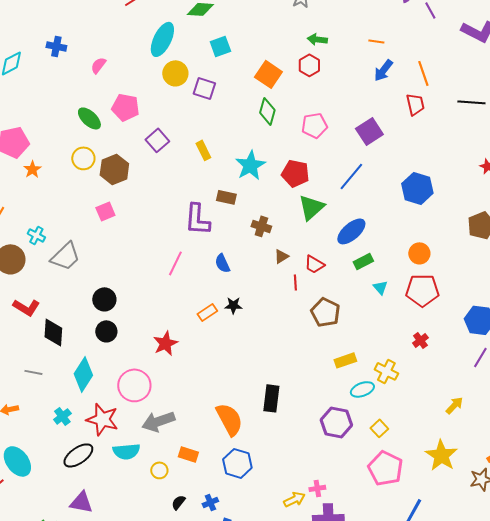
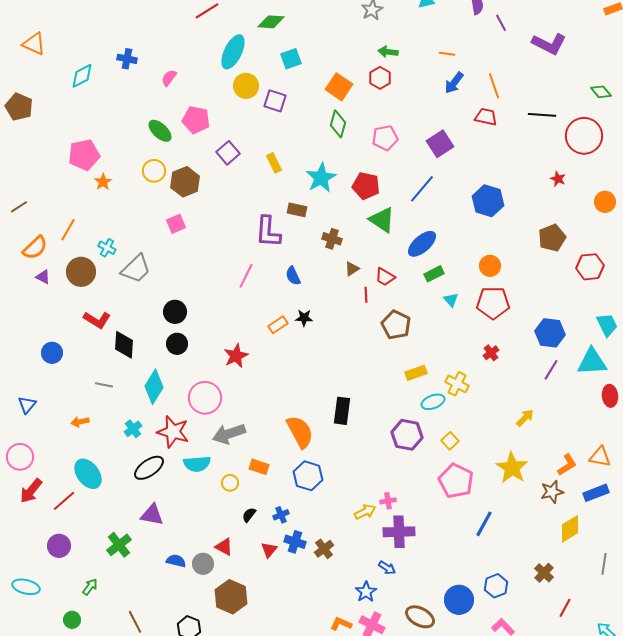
red trapezoid: (415, 104) -> (486, 117), turned -65
green triangle: (311, 207) -> (382, 220), turned -44

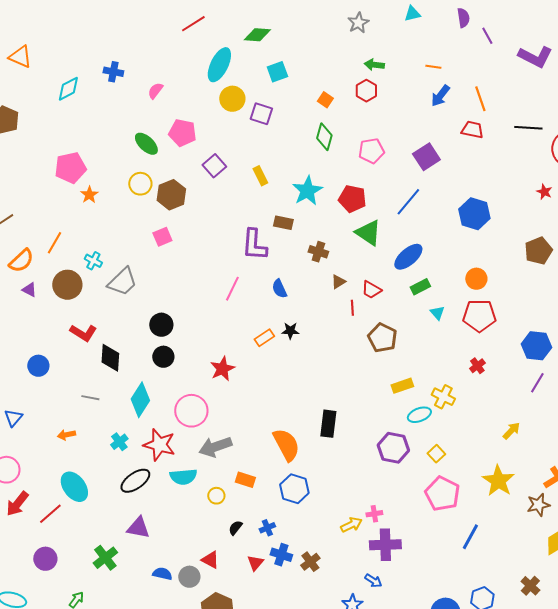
orange square: (339, 87) -> (325, 100), size x0.6

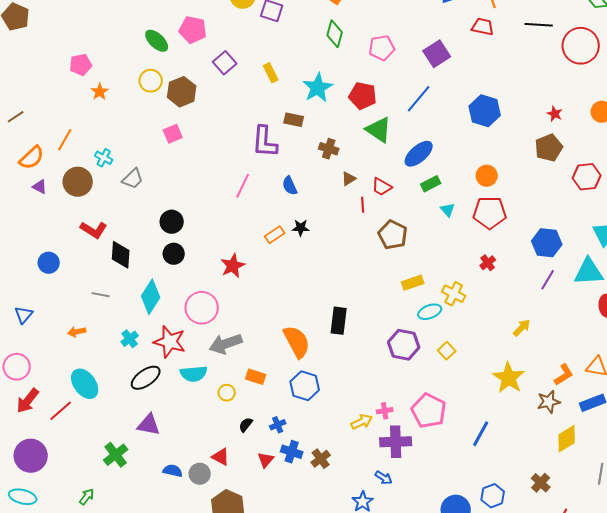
pink pentagon: (70, 168) -> (81, 65), size x0.7
red star: (544, 192) -> (555, 114), moved
gray trapezoid: (122, 282) -> (133, 179), size x0.7
pink pentagon: (442, 494) -> (429, 411), moved
purple circle: (45, 559) -> (31, 456), moved, size x1.4

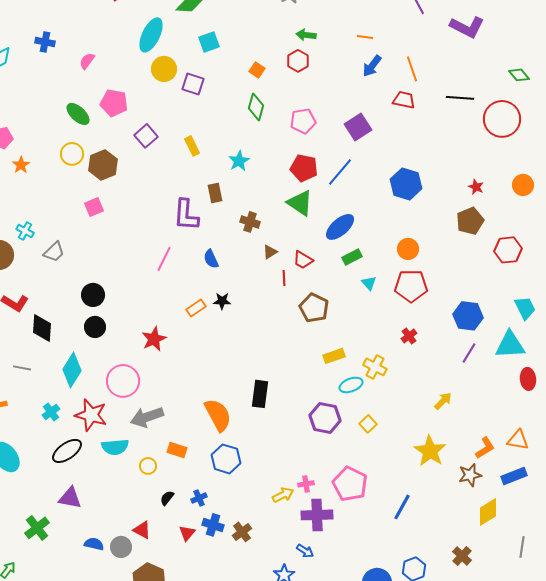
cyan star: (318, 88) -> (239, 161), size x0.7
red pentagon: (363, 96) -> (304, 168), moved
brown rectangle: (294, 120) -> (215, 193), turned 66

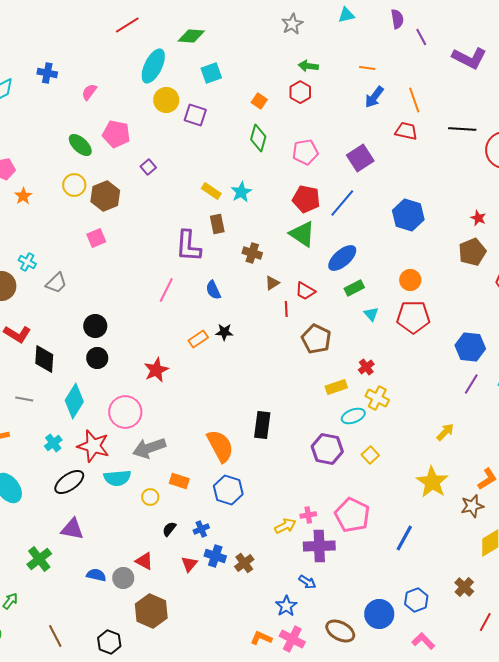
purple square: (146, 136) -> (148, 167), size x0.7
yellow rectangle: (192, 146) -> (211, 191), moved, turned -30
red cross: (409, 336) -> (366, 367), moved

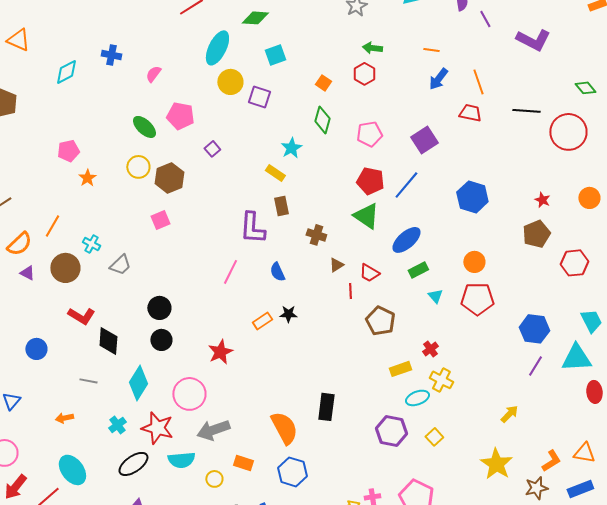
cyan star: (241, 192) -> (291, 148), moved

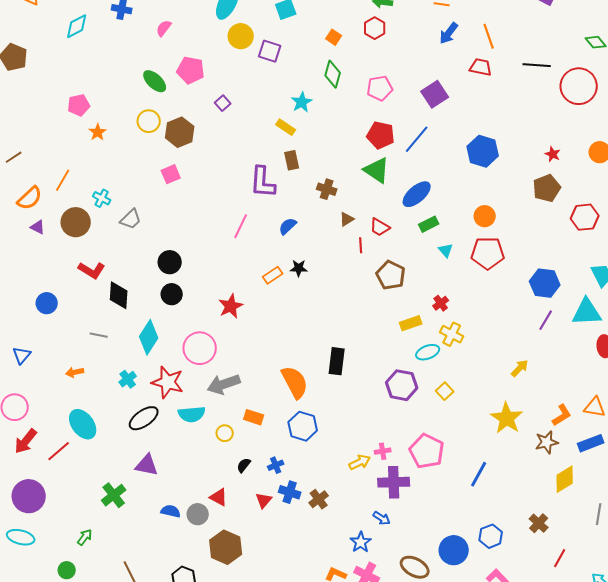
blue semicircle: (277, 272) -> (288, 226), turned 72

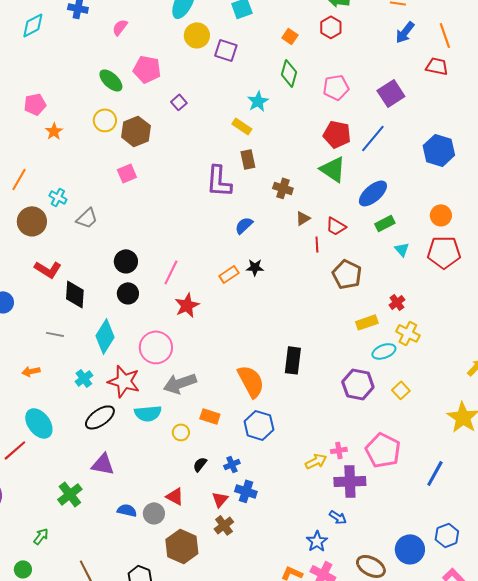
pink line: (241, 226) -> (171, 272), moved
brown cross: (319, 499) -> (224, 525), moved

